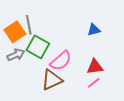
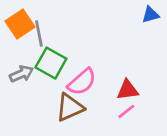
blue triangle: (94, 30) -> (150, 15), moved
orange square: (15, 32) -> (20, 24), moved

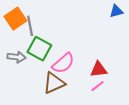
gray arrow: (21, 74) -> (16, 57), turned 30

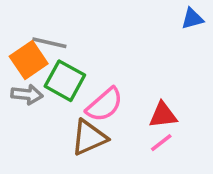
orange square: (15, 19) -> (29, 60), moved
gray line: (30, 26) -> (49, 43), turned -66

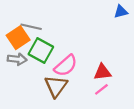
brown triangle: (89, 137) -> (56, 86), turned -30

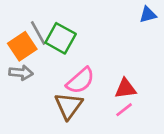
gray line: (31, 27) -> (38, 33), turned 48
green square: (41, 51) -> (61, 38), moved

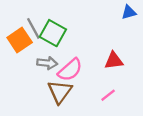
gray arrow: (21, 73) -> (47, 63), moved
red triangle: (125, 89) -> (114, 61), moved

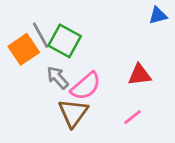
gray arrow: (47, 63) -> (58, 78), turned -138

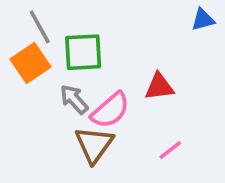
gray line: (41, 35) -> (40, 27), moved
green square: (65, 41) -> (83, 52), turned -32
red triangle: (140, 75) -> (159, 87), moved

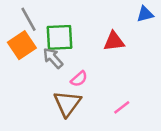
red triangle: (159, 87) -> (114, 41), moved
gray arrow: (74, 99) -> (53, 58), moved
pink semicircle: (110, 110) -> (79, 79), size x0.6

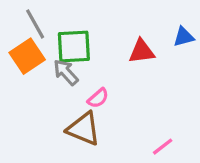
blue triangle: (145, 14) -> (184, 37), moved
brown triangle: (67, 103) -> (84, 129), turned -44
pink line: (122, 107) -> (163, 147), moved

